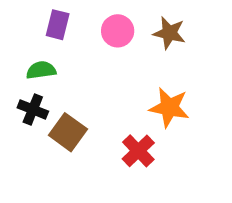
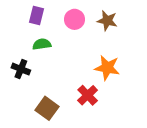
green semicircle: (41, 70) -> (42, 44), moved
brown square: (68, 132) -> (47, 108), moved

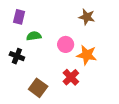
purple rectangle: (37, 15) -> (19, 17), moved
pink circle: (75, 19) -> (66, 44), moved

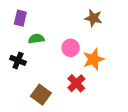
orange star: (87, 55) -> (93, 59), turned -30

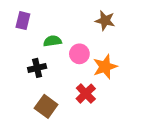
green semicircle: (36, 39) -> (52, 41), moved
black cross: (18, 60) -> (37, 68), moved, turned -35

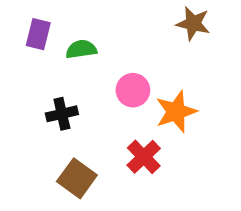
brown star: (105, 21) -> (193, 23), moved
green semicircle: (52, 41) -> (81, 49), moved

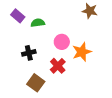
purple rectangle: (38, 34) -> (18, 16), turned -64
red cross: (144, 157) -> (58, 66), moved

